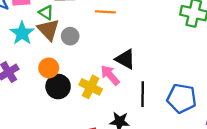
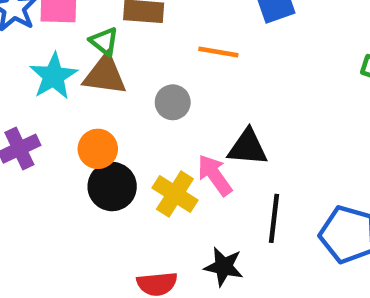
brown triangle: (48, 30) -> (105, 75), turned -45
gray circle: (70, 36) -> (173, 102), moved
black triangle: (125, 59) -> (248, 147), turned -30

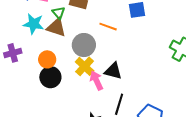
cyan star: (54, 76) -> (34, 24), turned 30
gray circle: (173, 102) -> (84, 45), size x1.5
yellow cross: (175, 194) -> (85, 66), moved

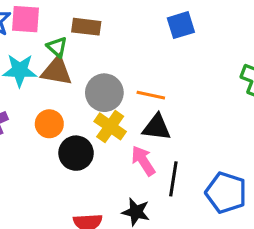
orange line: (108, 27) -> (151, 95), moved
black circle: (50, 77) -> (76, 153), moved
pink arrow: (96, 80) -> (143, 161), moved

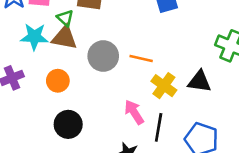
yellow cross: (110, 126) -> (164, 86), moved
black triangle: (157, 127) -> (199, 81), moved
black circle: (76, 153) -> (68, 124), moved

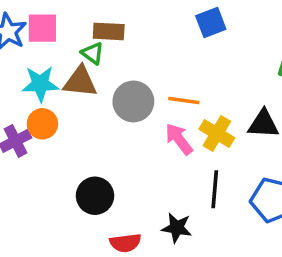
green triangle: (65, 18) -> (93, 53), moved
orange circle: (58, 81) -> (42, 124), moved
pink arrow: (134, 112) -> (179, 139), moved

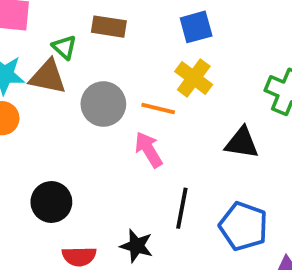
brown rectangle: (109, 31) -> (109, 27), moved
yellow cross: (217, 133) -> (194, 78), moved

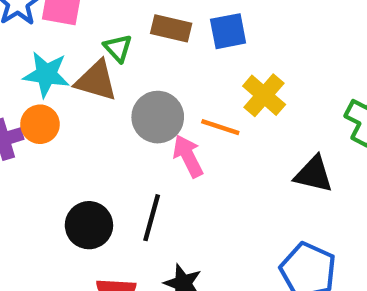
blue square: (196, 27) -> (228, 31), moved
pink arrow: (149, 150) -> (188, 156), moved
black line: (182, 208) -> (152, 218), moved

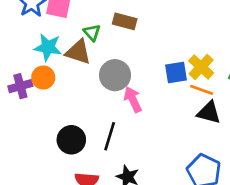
blue square: (228, 31) -> (176, 72), moved
yellow cross: (264, 95) -> (201, 67), moved
orange line: (220, 127) -> (202, 90), moved

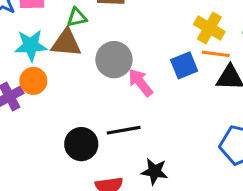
green triangle: (92, 33) -> (77, 17), turned -48
blue square: (176, 72) -> (184, 65), moved
black line: (110, 136) -> (124, 130), turned 76

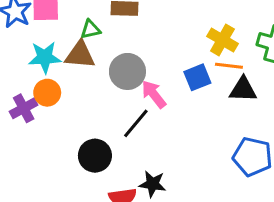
black line: (124, 130) -> (136, 123), moved, turned -40
black star: (155, 171) -> (153, 184), moved

